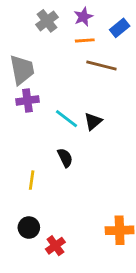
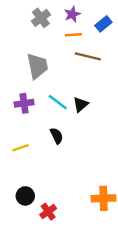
gray trapezoid: (22, 70) -> (37, 66), moved
purple cross: (27, 100) -> (24, 103), moved
yellow line: (32, 180) -> (20, 148), moved, turned 63

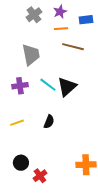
blue rectangle: (103, 24) -> (86, 20), turned 32
black triangle: (81, 104) -> (67, 87), size x1.5
black semicircle: (57, 136) -> (49, 122), moved, turned 48

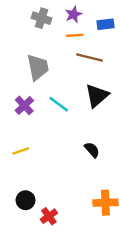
gray cross: (34, 15) -> (41, 18), turned -35
purple cross: (20, 86) -> (24, 105), turned -35
black triangle: (67, 87) -> (97, 96), moved
black semicircle: (49, 122) -> (92, 150), moved, turned -64

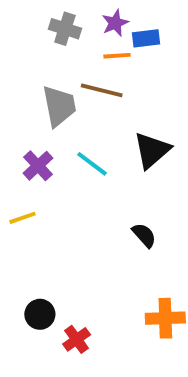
blue rectangle: (105, 24) -> (146, 38), moved
brown line: (89, 57) -> (102, 90), moved
yellow line: (21, 151) -> (23, 218), moved

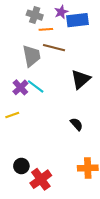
blue rectangle: (146, 38) -> (77, 20), size x1.5
orange line: (117, 56) -> (46, 29), moved
cyan line: (92, 164) -> (36, 86), moved
red cross: (77, 339) -> (41, 179), size x1.5

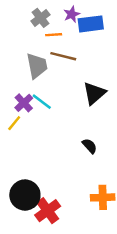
gray cross: (35, 15) -> (41, 18), turned 35
yellow line: (12, 115) -> (14, 123), moved, turned -32
black circle: (21, 166) -> (25, 195), size x1.6

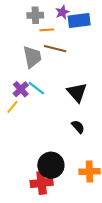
gray cross: (41, 18) -> (35, 15), turned 35
black triangle: (94, 93) -> (77, 92), moved, turned -30
black circle: (25, 195) -> (51, 165), moved
red cross: (48, 211) -> (42, 183), turned 30

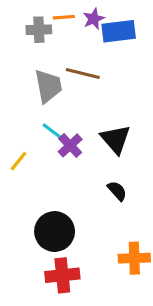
gray cross: (35, 15) -> (39, 30), moved
orange line: (47, 30) -> (64, 17), moved
purple cross: (21, 89) -> (70, 145), moved
black circle: (51, 165) -> (55, 232), moved

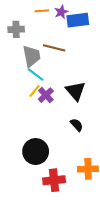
gray cross: (39, 30) -> (16, 29), moved
cyan line: (55, 133) -> (36, 75), moved
yellow line: (19, 161) -> (35, 91), moved
red cross: (62, 275) -> (54, 180), moved

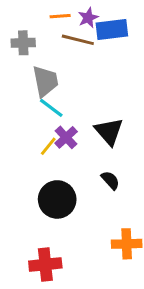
brown line: (54, 48) -> (78, 40), moved
yellow line: (35, 91) -> (48, 146), moved
black circle: (36, 152) -> (57, 199), moved
red cross: (54, 180) -> (45, 264), moved

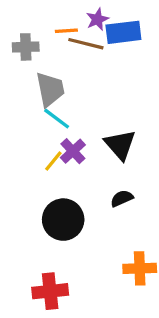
orange line: (60, 16) -> (66, 31), moved
black semicircle: (110, 180) -> (122, 198), turned -72

